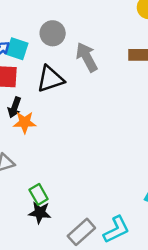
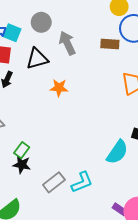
orange star: (25, 122) -> (59, 88), moved
green rectangle: (39, 194) -> (22, 150), turned 63

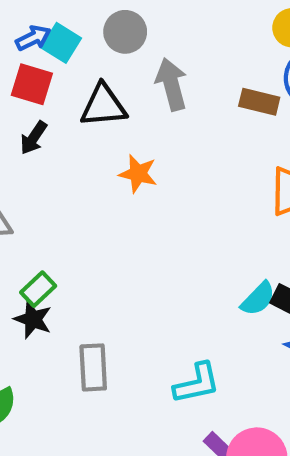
cyan semicircle: (117, 152) -> (258, 299), moved, size x0.7
gray rectangle: (54, 182) -> (93, 367), turned -65
cyan L-shape: (82, 182) -> (197, 383), moved

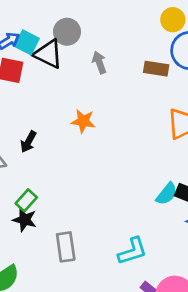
gray arrow: (171, 84) -> (99, 62), size x0.7
black triangle: (103, 106) -> (48, 54), moved, turned 36
black arrow: (34, 138) -> (28, 142), moved

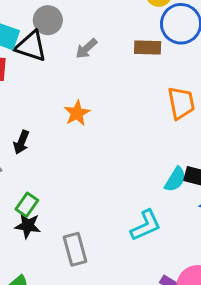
gray arrow: (99, 62) -> (86, 49), turned -105
orange star: (83, 121) -> (77, 113), turned -30
cyan L-shape: (132, 251) -> (146, 225), moved

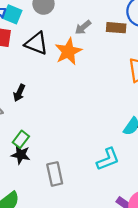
black triangle: (31, 46) -> (36, 43), moved
gray arrow: (86, 49) -> (83, 27), moved
orange star: (77, 113) -> (68, 51), moved, size x1.4

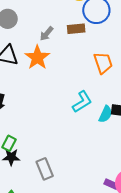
cyan L-shape: (108, 159) -> (82, 102), moved

